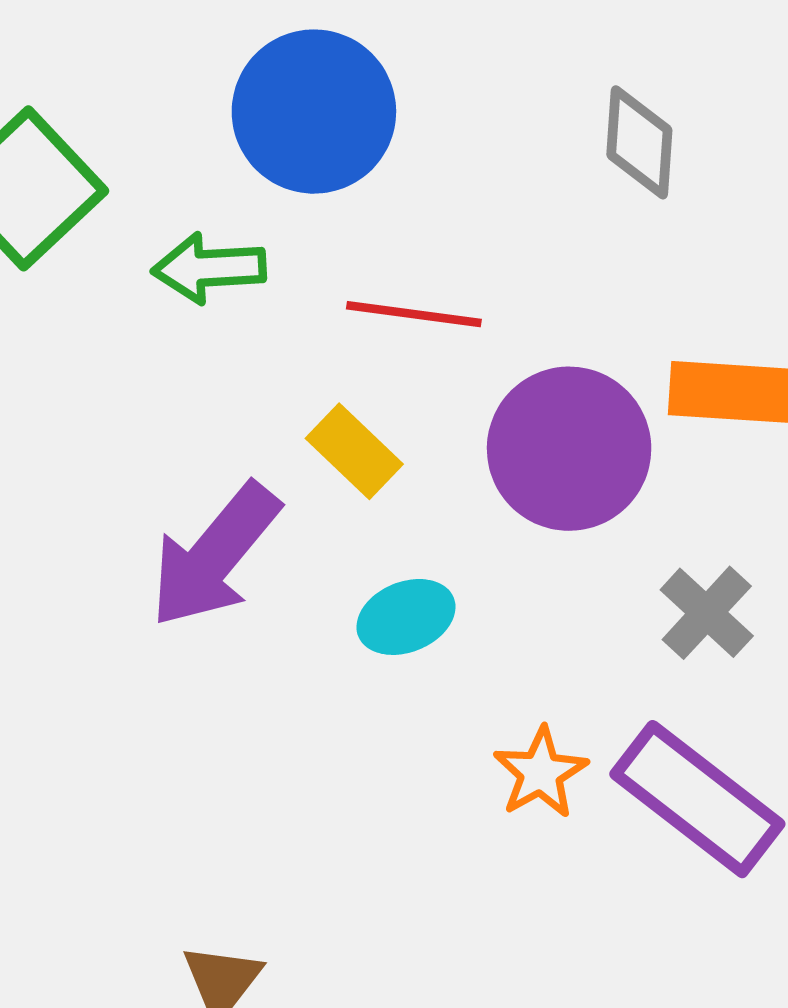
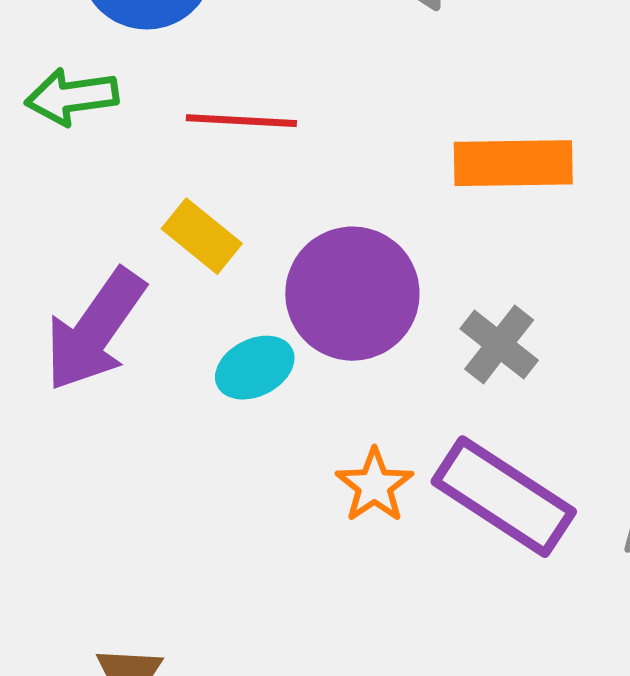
purple circle: (569, 449) -> (352, 294), moved

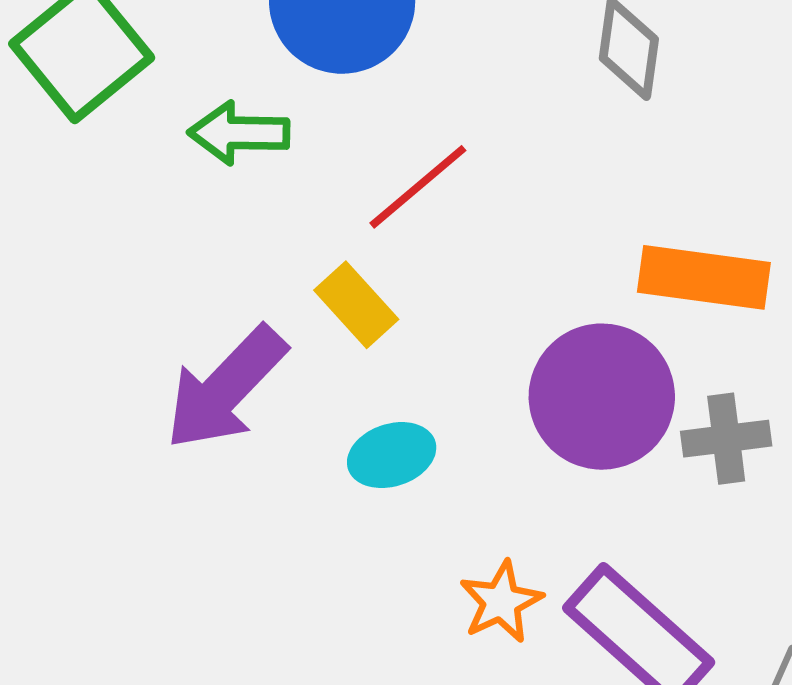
red line: (241, 121) -> (418, 187), turned -52
purple circle: (352, 294) -> (602, 397), moved
gray cross: (499, 345) -> (726, 439), moved, turned 36

